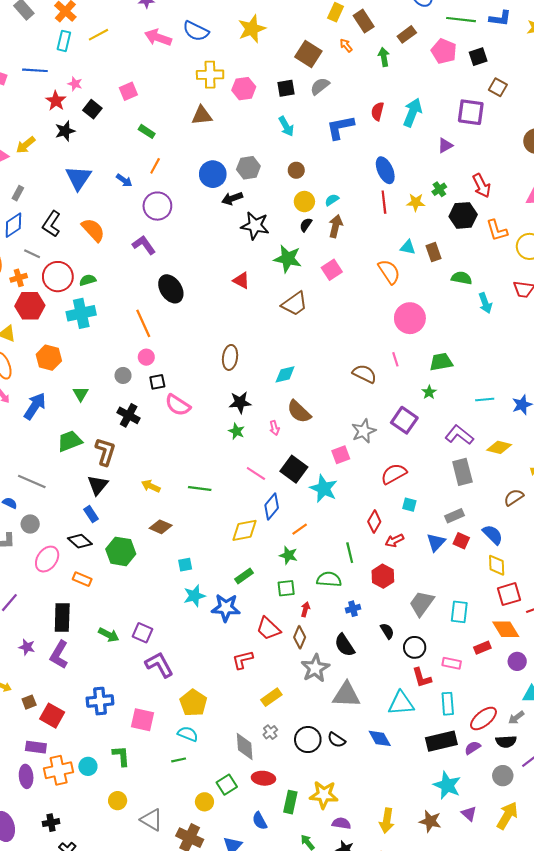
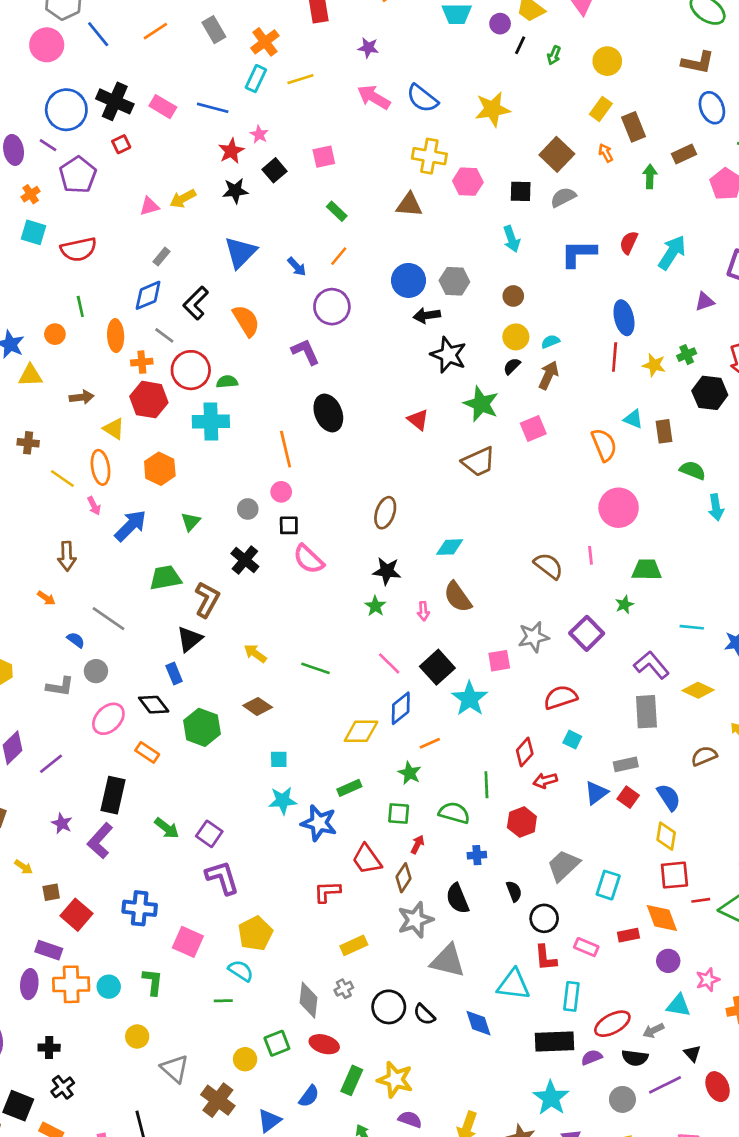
blue semicircle: (260, 821) -> (309, 1096), turned -126

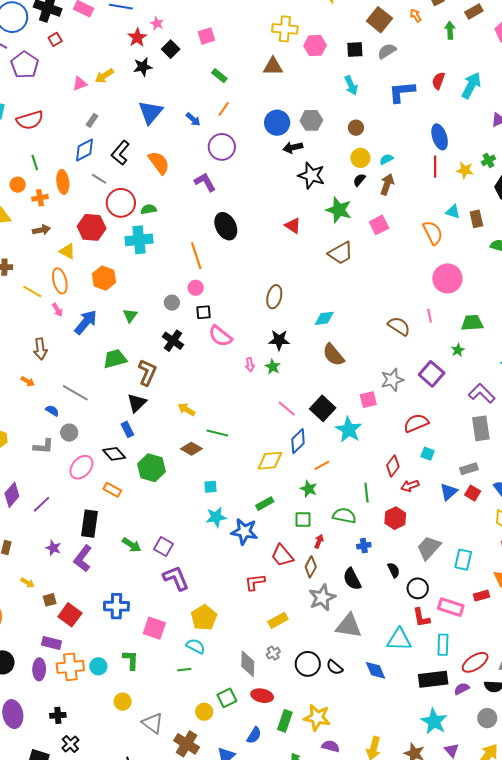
orange cross: (142, 362) -> (40, 198), moved
pink arrow: (423, 611) -> (250, 365), moved
green line: (315, 668) -> (217, 433), moved
pink rectangle: (586, 947) -> (451, 607), size x1.4

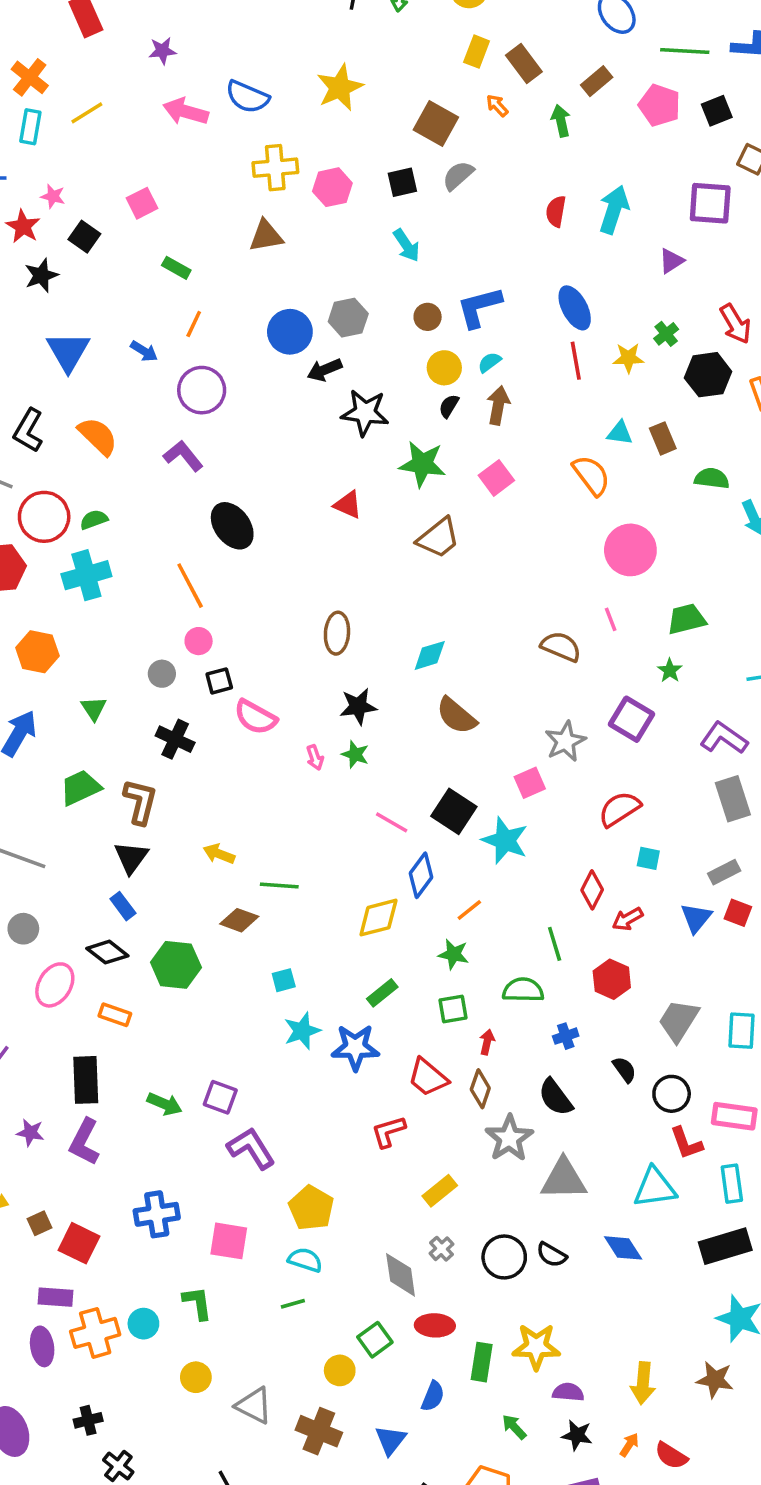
blue L-shape: (402, 92) -> (479, 307), moved

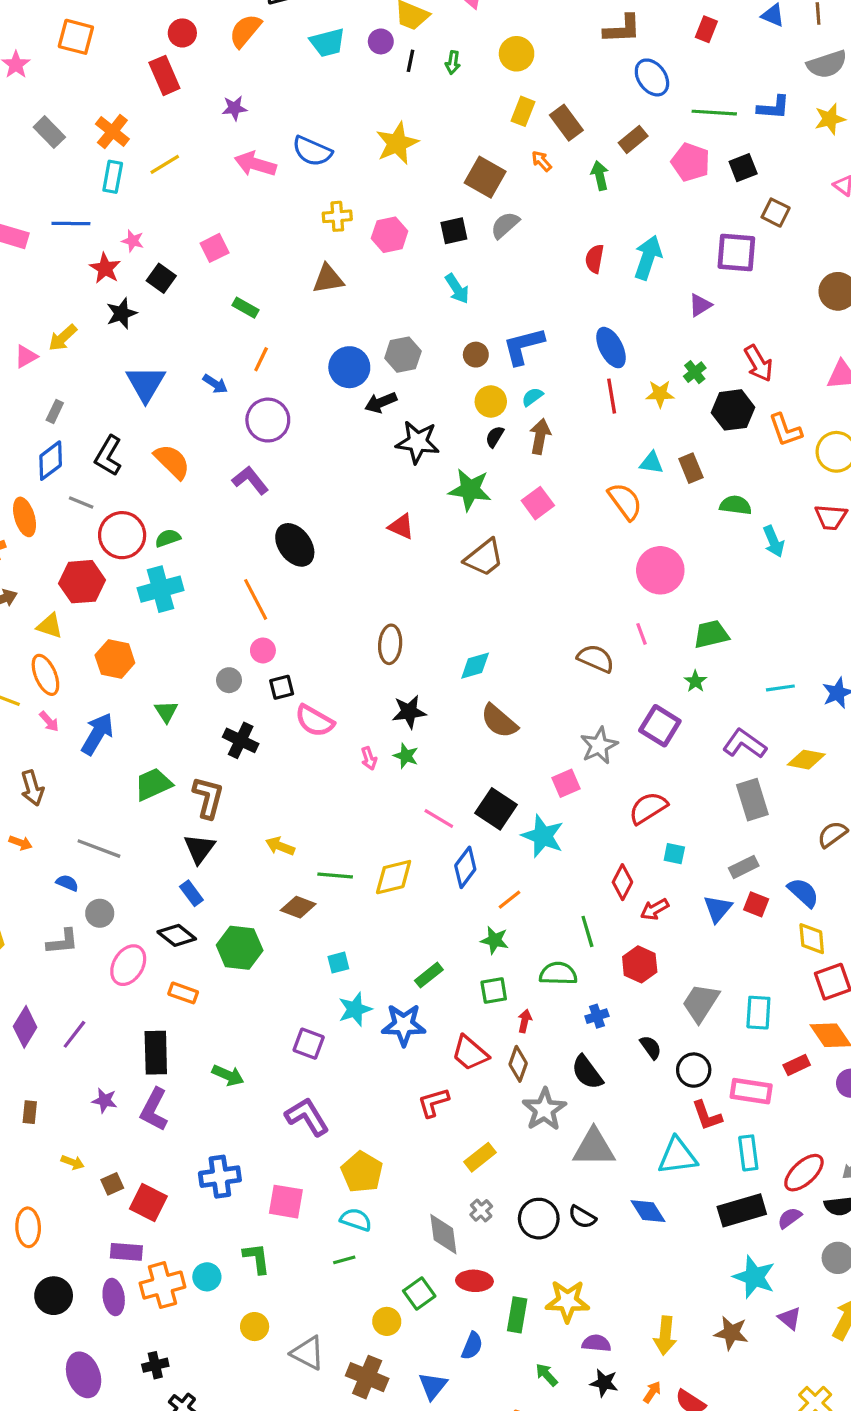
yellow cross: (275, 168) -> (337, 216), size x0.7
yellow diamond: (378, 918) -> (394, 877), moved
purple square: (220, 1097) -> (309, 1044), moved

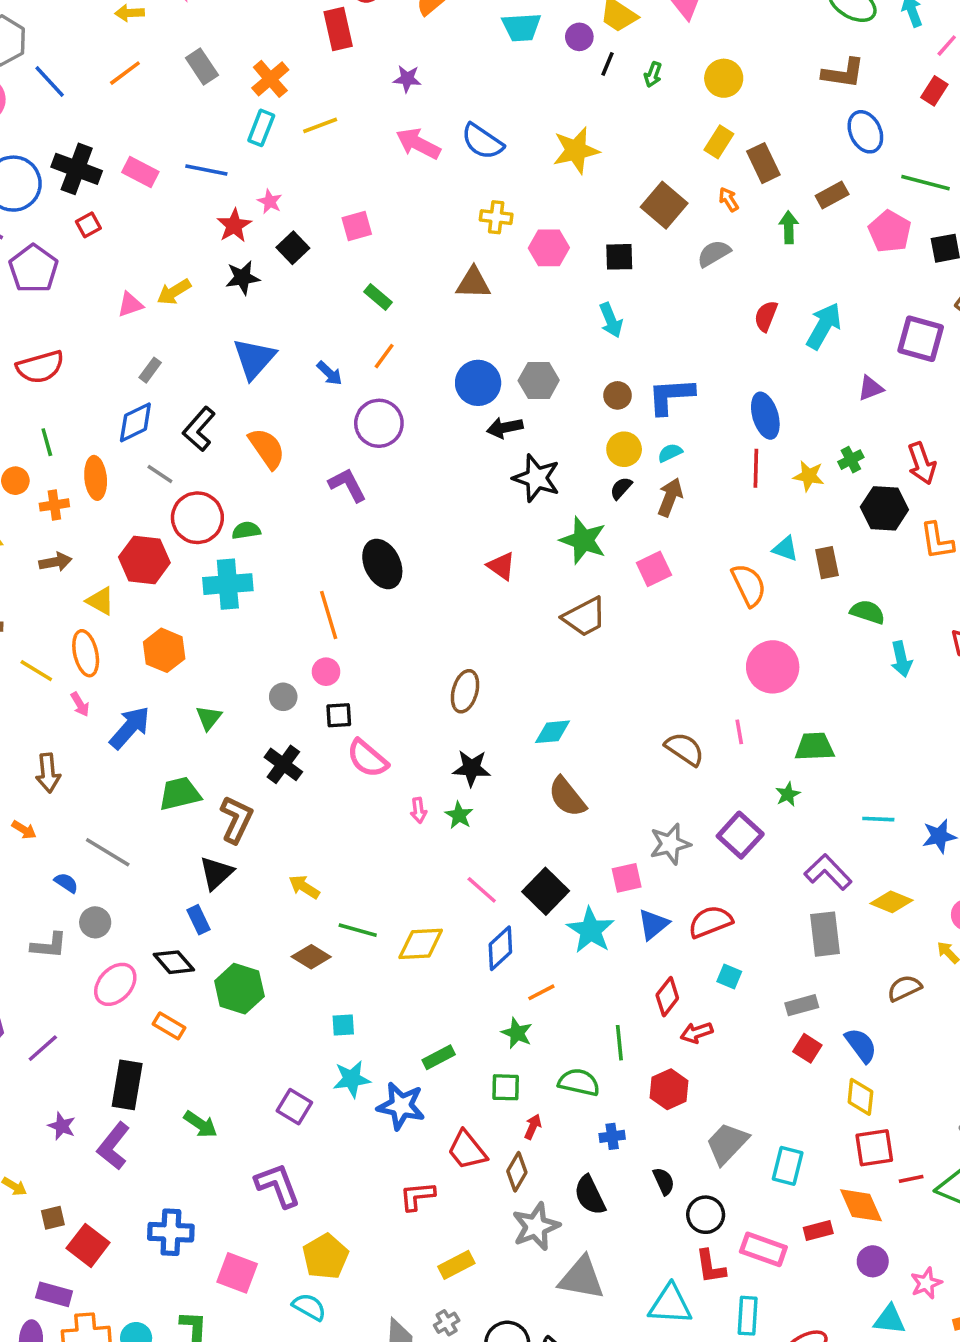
gray semicircle: (505, 225) -> (714, 253), moved
blue triangle: (718, 909) -> (653, 924), moved

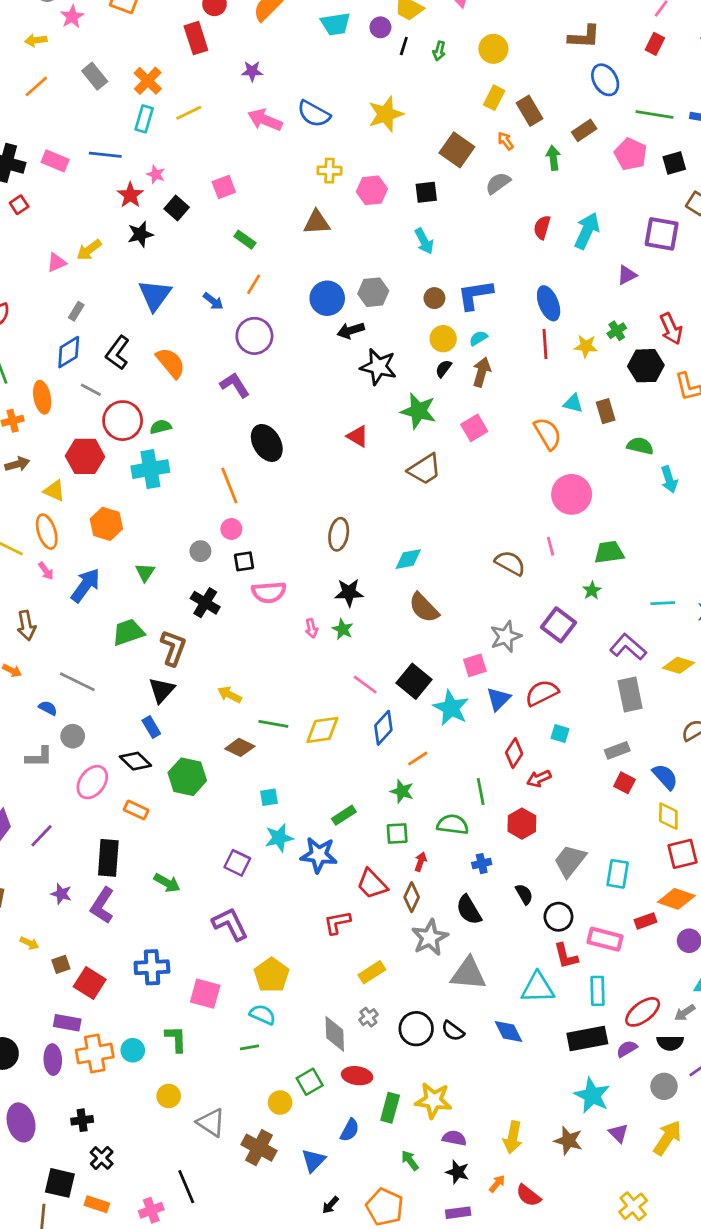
pink semicircle: (367, 758) -> (269, 592), turned -40
orange diamond: (861, 1205) -> (676, 899), turned -42

